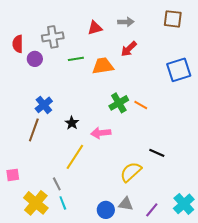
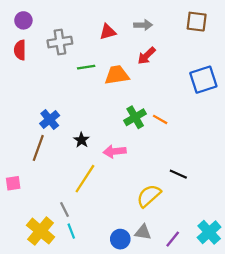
purple circle: (35, 59) -> (23, 20), moved
pink square: (13, 175) -> (13, 183), moved

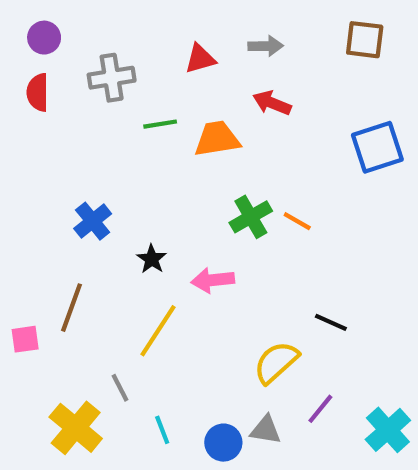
red arrow: (146, 56) -> (272, 103), turned 66
brown line: (38, 148) -> (72, 308), moved
cyan line: (71, 231) -> (162, 430), moved
purple line: (173, 239) -> (320, 409), moved

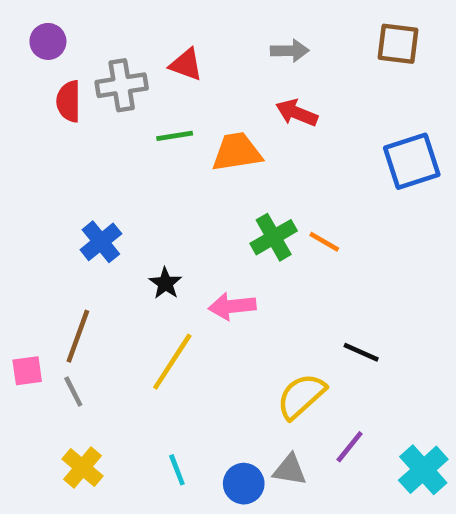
red triangle: (200, 59) -> (186, 64), moved, turned 36
red semicircle: (38, 92) -> (69, 101), moved
gray line: (120, 388) -> (73, 391), moved
yellow cross: (76, 428) -> (82, 467), size x0.7

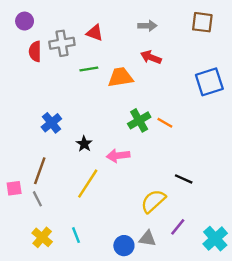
cyan line: (177, 470) -> (76, 235), moved

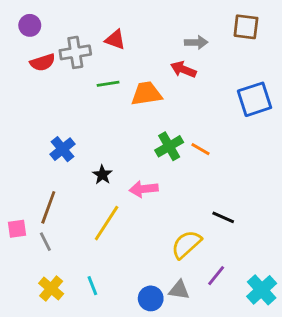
gray arrow: (147, 26) -> (196, 42), moved
red semicircle: (35, 51) -> (43, 62), turned -108

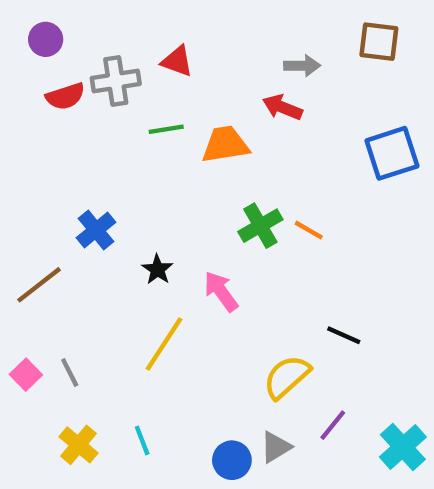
pink arrow: (144, 189) -> (221, 291), turned 60
brown line: (48, 207) -> (39, 285), moved, turned 32
pink square: (17, 229) -> (26, 375), moved, turned -36
gray triangle: (179, 290) -> (276, 447), turned -40

